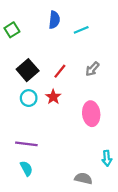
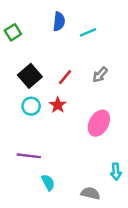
pink ellipse: (91, 114) -> (99, 123), turned 35
cyan semicircle: (26, 168) -> (48, 182), moved

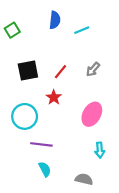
black square: (30, 76) -> (28, 70), turned 30
cyan circle: (31, 106) -> (25, 116), moved, size x1.5
purple line: (29, 156) -> (41, 144), moved
cyan arrow: (116, 172) -> (100, 150), moved

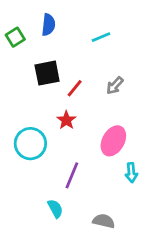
blue semicircle: (55, 20) -> (48, 25), moved
black square: (28, 70) -> (47, 73), moved
purple line: (41, 144) -> (72, 175), moved, turned -75
cyan arrow: (100, 150) -> (131, 173), moved

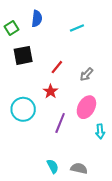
black square: (47, 73) -> (23, 55), moved
gray arrow: (115, 86) -> (86, 74), moved
purple line: (72, 175) -> (60, 123), moved
cyan semicircle: (55, 209) -> (53, 166), moved

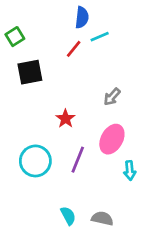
blue semicircle: (37, 19) -> (82, 17), moved
red line: (57, 67) -> (74, 49), moved
cyan circle: (23, 109) -> (35, 161), moved

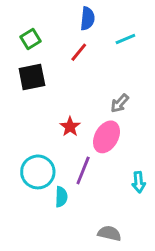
green square: (15, 37) -> (31, 39), moved
cyan line: (100, 37) -> (125, 39), moved
pink ellipse: (112, 139) -> (106, 137), moved
cyan semicircle: (68, 216) -> (61, 197), moved, turned 30

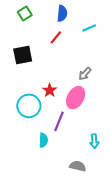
green square: (31, 39) -> (25, 13), moved
cyan circle: (38, 172) -> (29, 106), moved
cyan arrow: (139, 182) -> (94, 141), moved

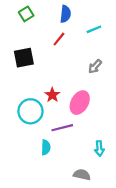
gray arrow: (85, 74) -> (95, 66), moved
purple line: (59, 121) -> (62, 128), turned 54

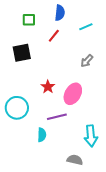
green square: (26, 14) -> (29, 20), moved, turned 32
cyan circle: (30, 111) -> (17, 108), moved
cyan arrow: (99, 148) -> (91, 136), size x1.5

